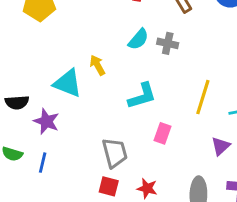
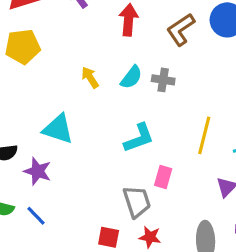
yellow arrow: (97, 65) -> (90, 77), moved
gray trapezoid: (115, 153) -> (137, 202), moved
blue line: (43, 163) -> (36, 216), turned -54

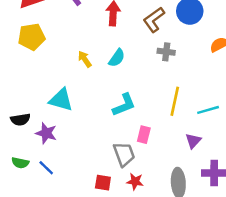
gray cross: (163, 80) -> (166, 52), moved

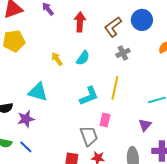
gray cross: (166, 52) -> (123, 53), turned -32
yellow line: (175, 101) -> (115, 88), moved
purple star: (46, 133) -> (26, 119), turned -30

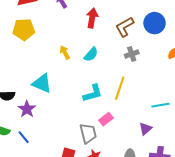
purple star: (26, 119) -> (27, 109), turned -30
pink rectangle: (105, 120) -> (106, 119), turned 32

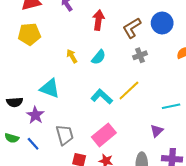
yellow line: (120, 88) -> (129, 91), turned 30
cyan L-shape: (93, 93) -> (102, 97), turned -120
pink rectangle: (106, 119) -> (104, 135), moved, size x1.6
gray trapezoid: (88, 133) -> (65, 135), moved

